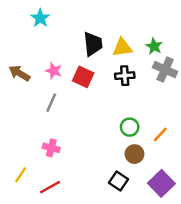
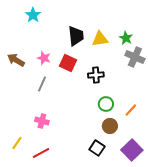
black cross: (125, 76) -> (96, 75), moved

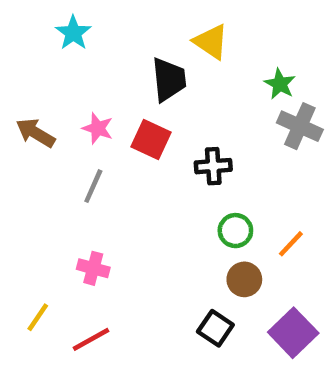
yellow triangle: (100, 39) -> (211, 42), moved, turned 42

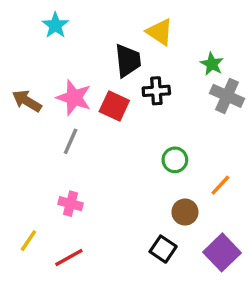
pink star: (98, 128) -> (74, 98), size x1.5
black cross: (213, 166) -> (156, 91), moved
green circle: (235, 231) -> (175, 160), moved

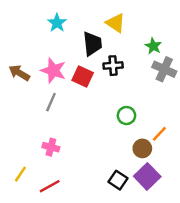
cyan star: (55, 25) -> (57, 23), moved
brown circle: (185, 212) -> (142, 148), moved
purple square: (222, 252) -> (147, 176), moved

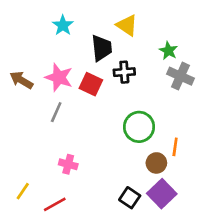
green circle: (126, 116) -> (139, 127), size x1.5
orange line: (159, 134) -> (175, 147), turned -35
pink cross: (51, 147) -> (68, 164), moved

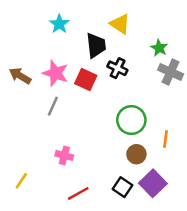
black cross: (124, 72) -> (117, 68), turned 30
brown circle: (156, 163) -> (136, 154), moved
red line: (55, 204) -> (78, 193), moved

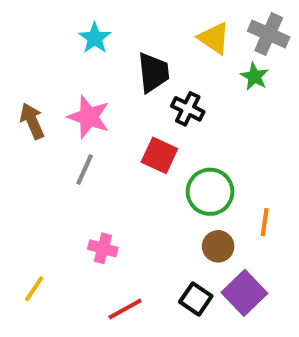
yellow triangle: (120, 24) -> (214, 38), moved
gray cross: (171, 72) -> (269, 34), moved
brown arrow: (20, 76) -> (32, 121), turned 35
red square: (86, 80) -> (159, 155), moved

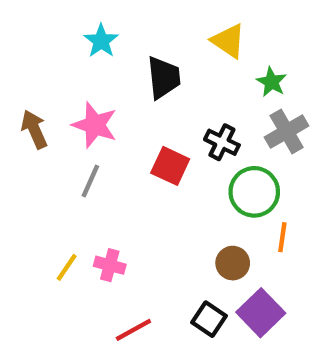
gray cross: (269, 34) -> (287, 131), moved, turned 36
black cross: (188, 109) -> (222, 142), moved
green circle: (210, 192) -> (254, 192), moved
yellow line: (34, 289) -> (67, 267), moved

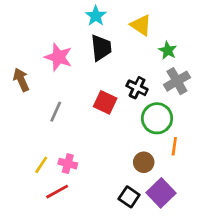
cyan star: (101, 41) -> (96, 16), moved
pink star: (95, 125) -> (58, 57), moved
red line: (133, 330) -> (57, 192), moved

